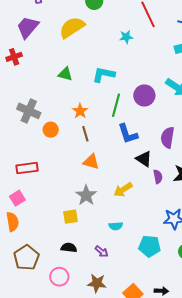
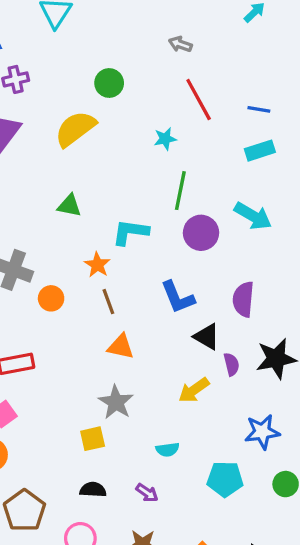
cyan L-shape: (104, 75) -> (130, 232), moved
green line: (116, 105) -> (180, 191), moved
yellow arrow: (123, 190) -> (194, 390), moved

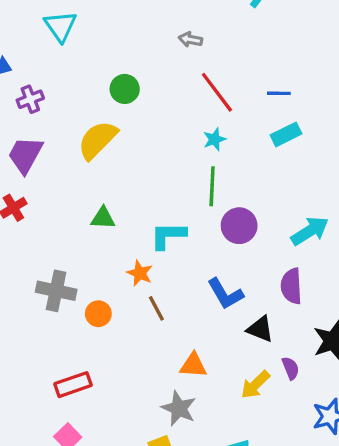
cyan star: (165, 139) -> (215, 139), moved
cyan arrow: (253, 216) -> (310, 231), moved, turned -54
orange triangle: (121, 347) -> (193, 365), moved
purple semicircle: (231, 364) -> (291, 368), moved

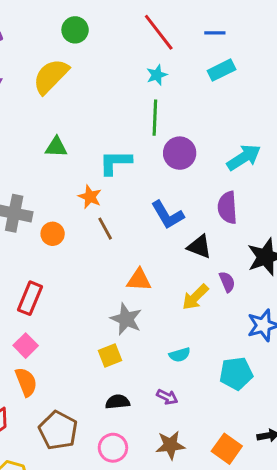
red rectangle: (73, 385) -> (30, 298), turned -48

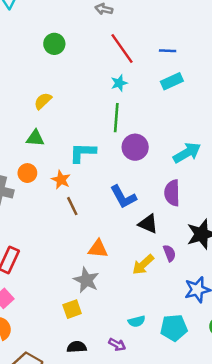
yellow semicircle: (51, 76) -> (43, 101), moved, size x0.6
orange circle: (53, 234) -> (27, 173), moved
cyan semicircle: (180, 355) -> (137, 321), moved

